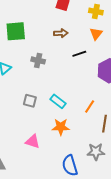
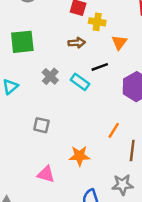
yellow cross: (96, 12) -> (97, 22), moved
gray cross: (38, 60) -> (50, 76), turned 32
cyan rectangle: (58, 101) -> (80, 82), moved

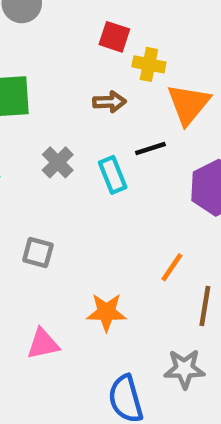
orange triangle: (119, 42) -> (189, 104), size x1.5
cyan rectangle: (80, 82) -> (113, 175), turned 30
pink triangle: (46, 174) -> (43, 344), turned -30

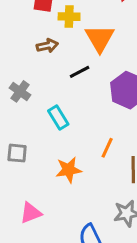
cyan rectangle: (113, 175) -> (58, 117), moved
orange star: (106, 312) -> (69, 170), moved

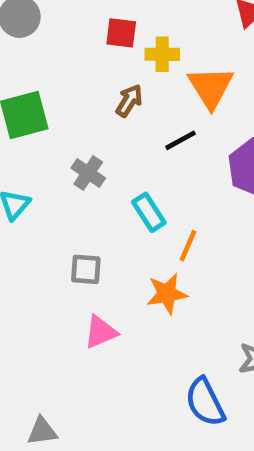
brown arrow: (47, 46) -> (129, 101), turned -45
orange line: (107, 148) -> (188, 246), moved
pink triangle: (31, 213) -> (101, 332), moved

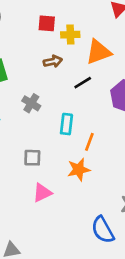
orange triangle: (211, 87) -> (98, 52), turned 44
brown arrow: (129, 101) -> (53, 61), turned 48
cyan rectangle: (149, 212) -> (66, 124), turned 42

